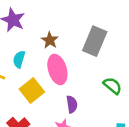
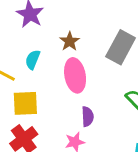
yellow square: (32, 91) -> (25, 103), moved, turned 30

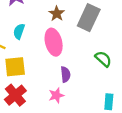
brown star: (70, 41) -> (57, 14), moved

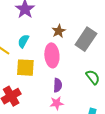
yellow square: (15, 67) -> (25, 68), moved
pink star: (56, 95) -> (57, 103), moved

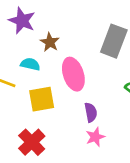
brown star: (59, 31) -> (50, 42), moved
cyan semicircle: (23, 41) -> (30, 64), turned 88

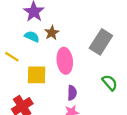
cyan semicircle: (30, 64) -> (32, 37), moved

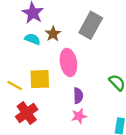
gray rectangle: (101, 42) -> (91, 25), moved
yellow line: (12, 57) -> (15, 86), moved

